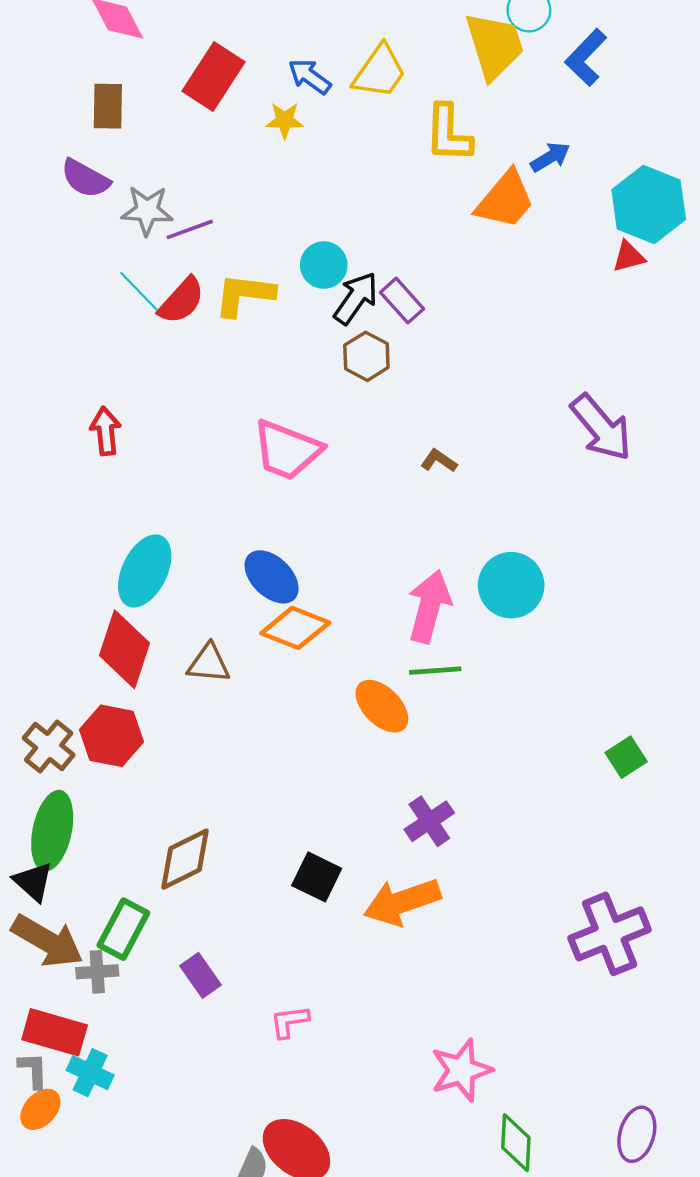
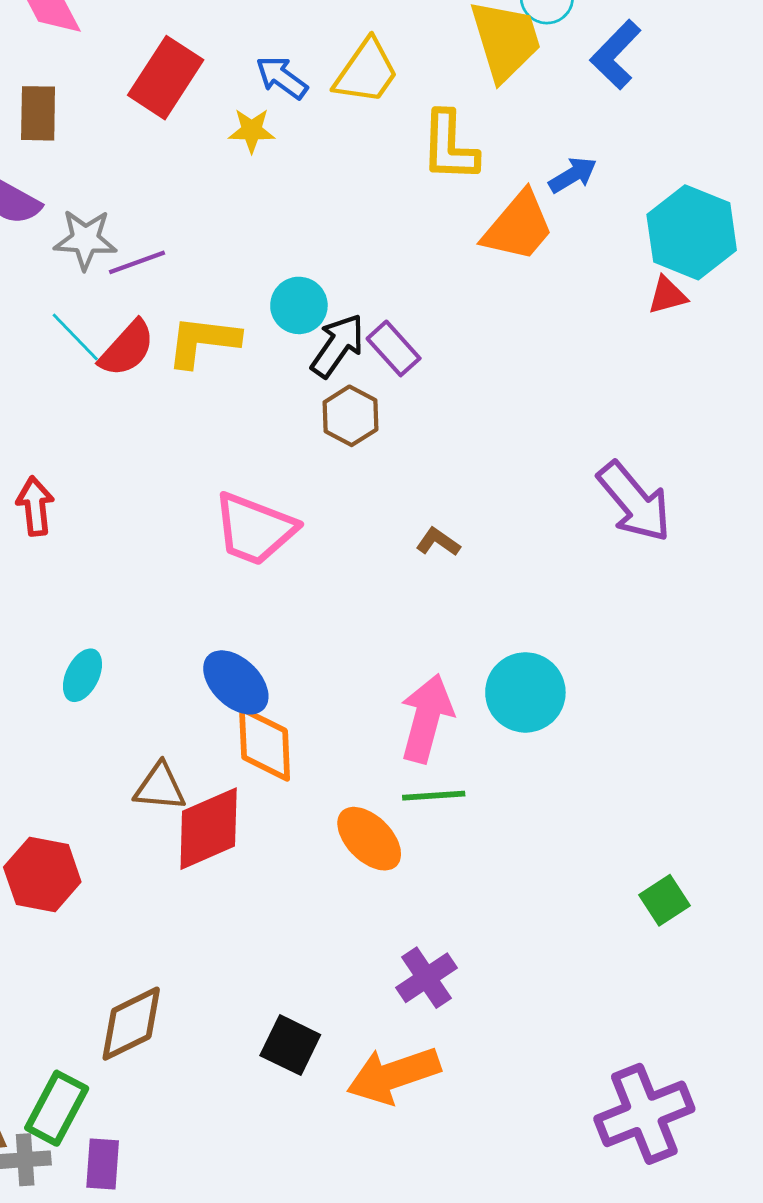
cyan ellipse: (145, 571) -> (82, 675), size x0.6
orange diamond: (295, 628) -> (265, 744), turned 66
red diamond: (125, 649) -> (209, 829), moved, turned 48
purple rectangle: (200, 975) -> (103, 1164), moved, turned 39

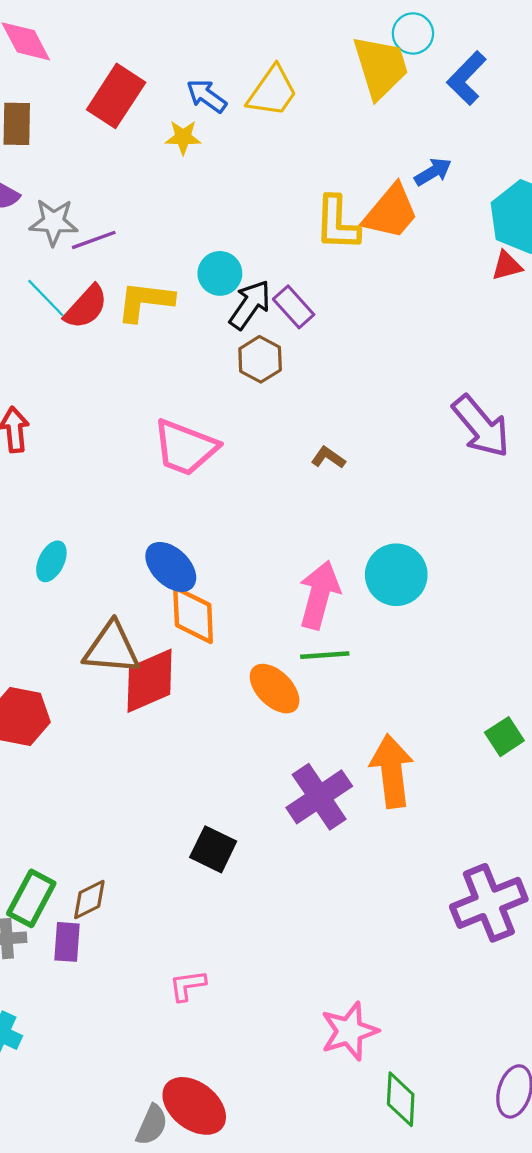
yellow L-shape: (449, 146) -> (337, 223), moved
brown triangle: (160, 787) -> (112, 648), size x1.4
purple cross: (426, 978) -> (319, 797), size x1.4
brown diamond: (131, 1024) -> (89, 899), moved, size x0.7
orange arrow: (394, 1075) -> (392, 771), moved, turned 102

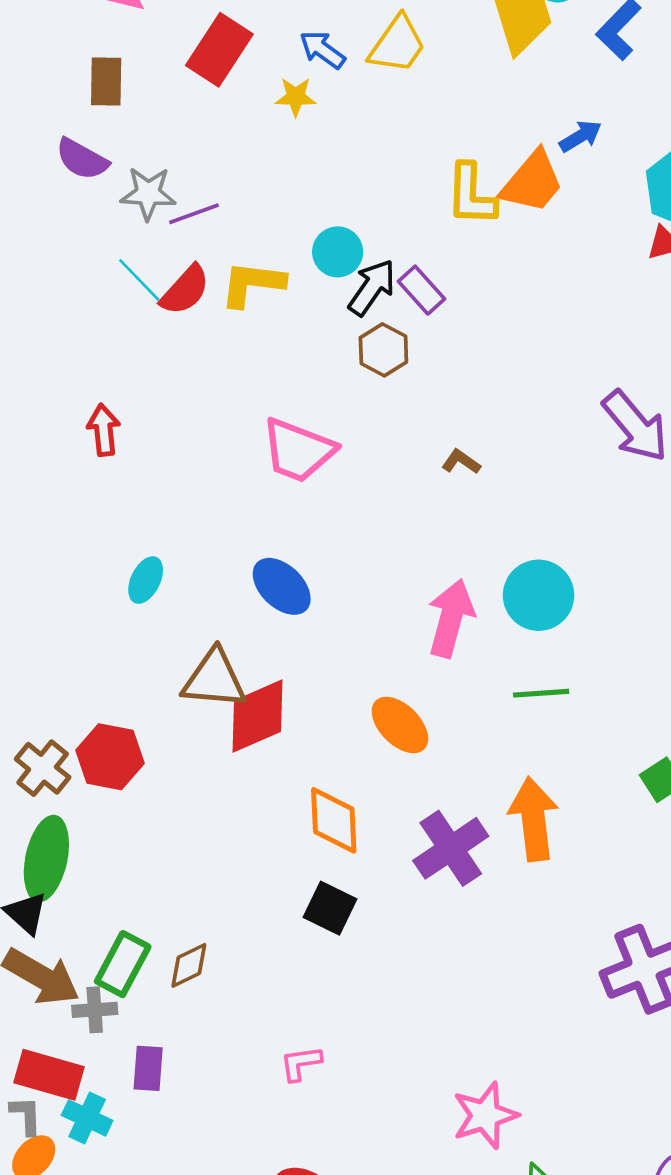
orange diamond: (193, 615) -> (334, 820), moved
green line: (325, 655) -> (541, 693), moved
purple rectangle: (67, 942) -> (148, 1068), moved

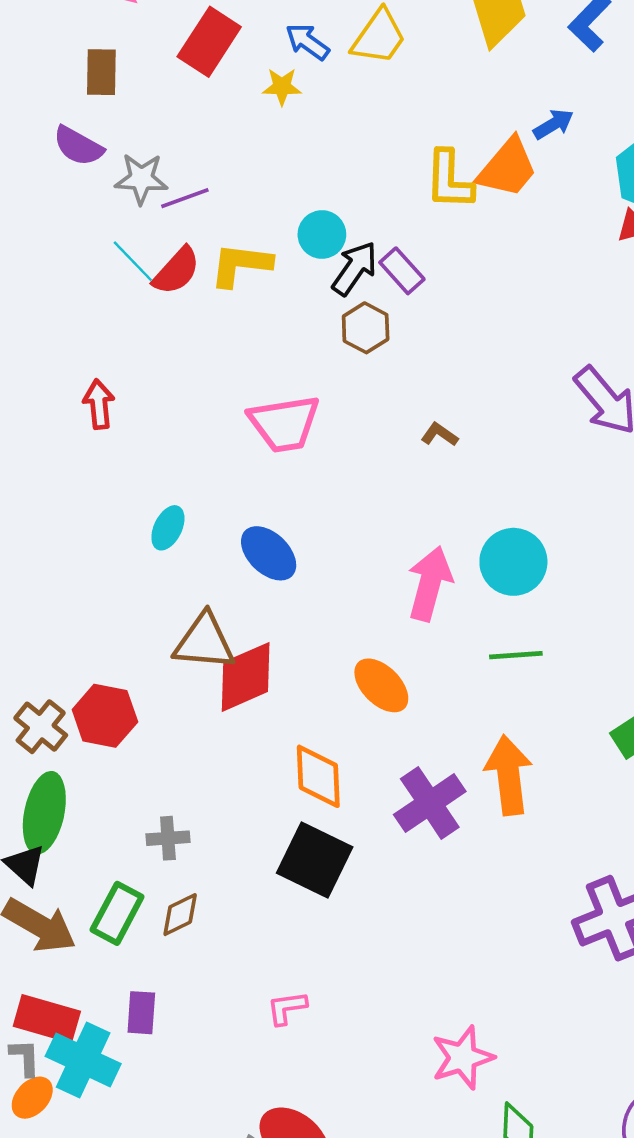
pink trapezoid: (298, 450) -> (284, 424), turned -30
cyan ellipse: (146, 580) -> (168, 528), moved
black square: (330, 908) -> (315, 860), size x1.5
gray cross: (95, 1010) -> (168, 838), moved
cyan cross: (87, 1118) -> (83, 1060), size x1.5

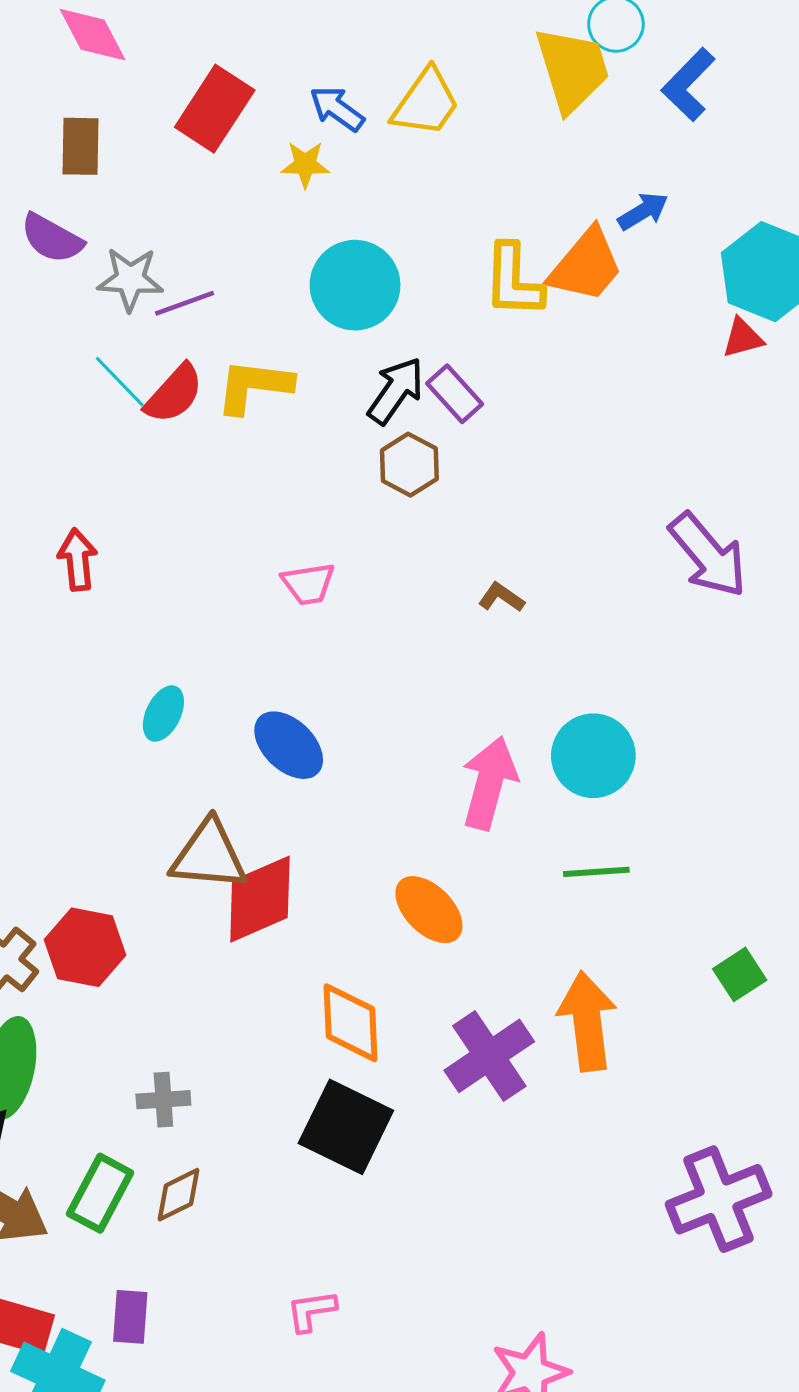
cyan circle: (322, 234) -> (355, 285), moved, size x1.5
pink trapezoid: (284, 424) -> (308, 584), size x0.6

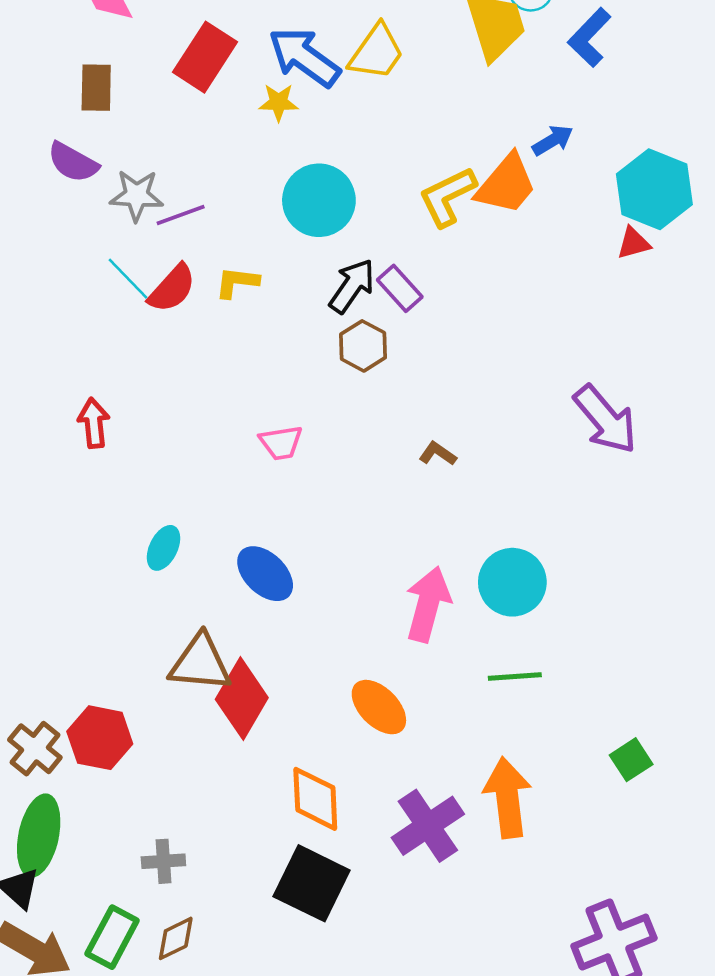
blue arrow: (337, 109) -> (304, 57), size x1.6
yellow L-shape: (513, 281) -> (447, 197), turned 62
yellow L-shape: (254, 386) -> (237, 282), size x0.7
red diamond: (260, 899) -> (242, 698), turned -36

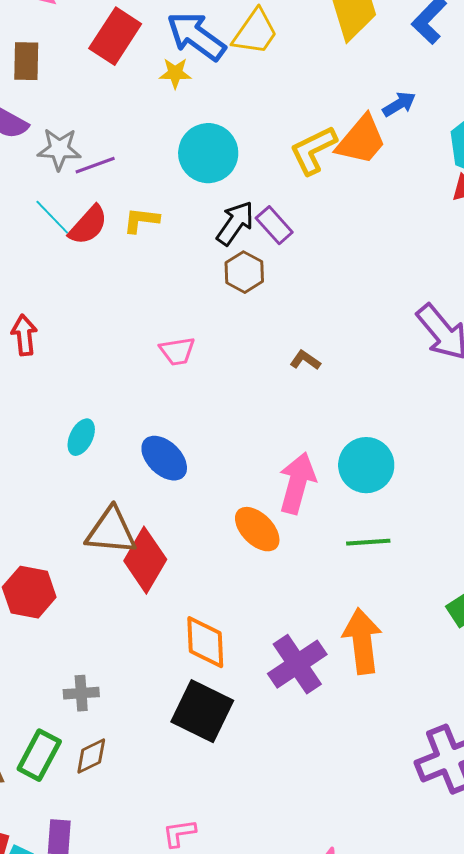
orange ellipse: (379, 707) -> (257, 529), moved

